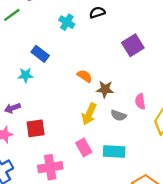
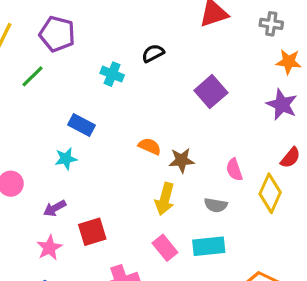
gray semicircle: (119, 115) -> (216, 205), moved

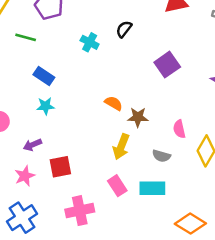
black semicircle: (153, 53) -> (124, 29), turned -30
green line: (32, 76) -> (26, 37), turned 54
blue rectangle: (81, 125) -> (44, 76), moved

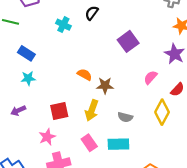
pink semicircle: (179, 129) -> (150, 77), moved, turned 56
red square: (60, 167) -> (59, 111), moved
pink star: (25, 176) -> (47, 137), moved

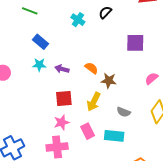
purple square: (128, 41) -> (135, 43), turned 30
purple arrow: (18, 111) -> (62, 69), moved, turned 32
pink star: (47, 137) -> (62, 122), moved

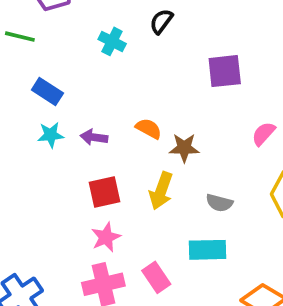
pink rectangle: (88, 131) -> (156, 277), moved

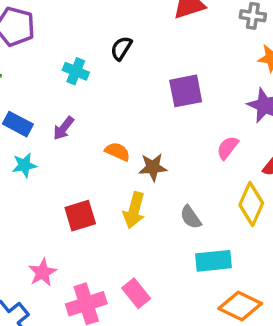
purple arrow: (94, 137) -> (63, 128), moved, turned -55
gray semicircle: (219, 203) -> (191, 217), turned 45
pink star: (106, 237) -> (43, 272), moved
cyan rectangle: (207, 250) -> (214, 261), moved

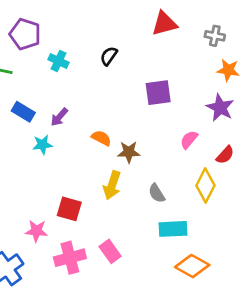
cyan cross: (76, 71) -> (59, 61), moved
cyan star: (24, 165) -> (42, 145), moved
red square: (80, 216) -> (69, 209), moved, turned 30
pink star: (43, 272) -> (36, 231), turned 30

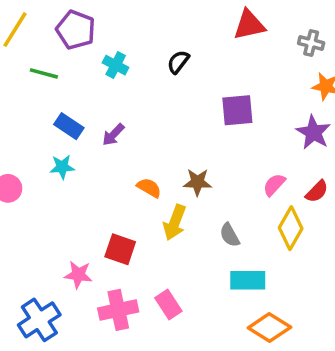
orange semicircle: (101, 138) -> (149, 188), moved
pink semicircle: (189, 140) -> (274, 185), moved
cyan star: (42, 145) -> (62, 167), moved

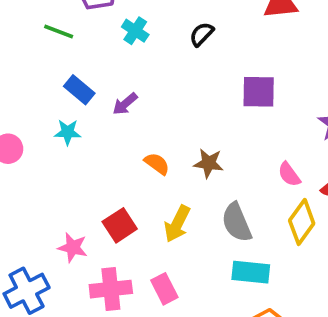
pink semicircle: (274, 185) -> (289, 174), turned -85
yellow arrow: (175, 222) -> (177, 224), moved
gray semicircle: (230, 235) -> (237, 222), size x1.5
red square: (120, 249) -> (120, 225), turned 32

